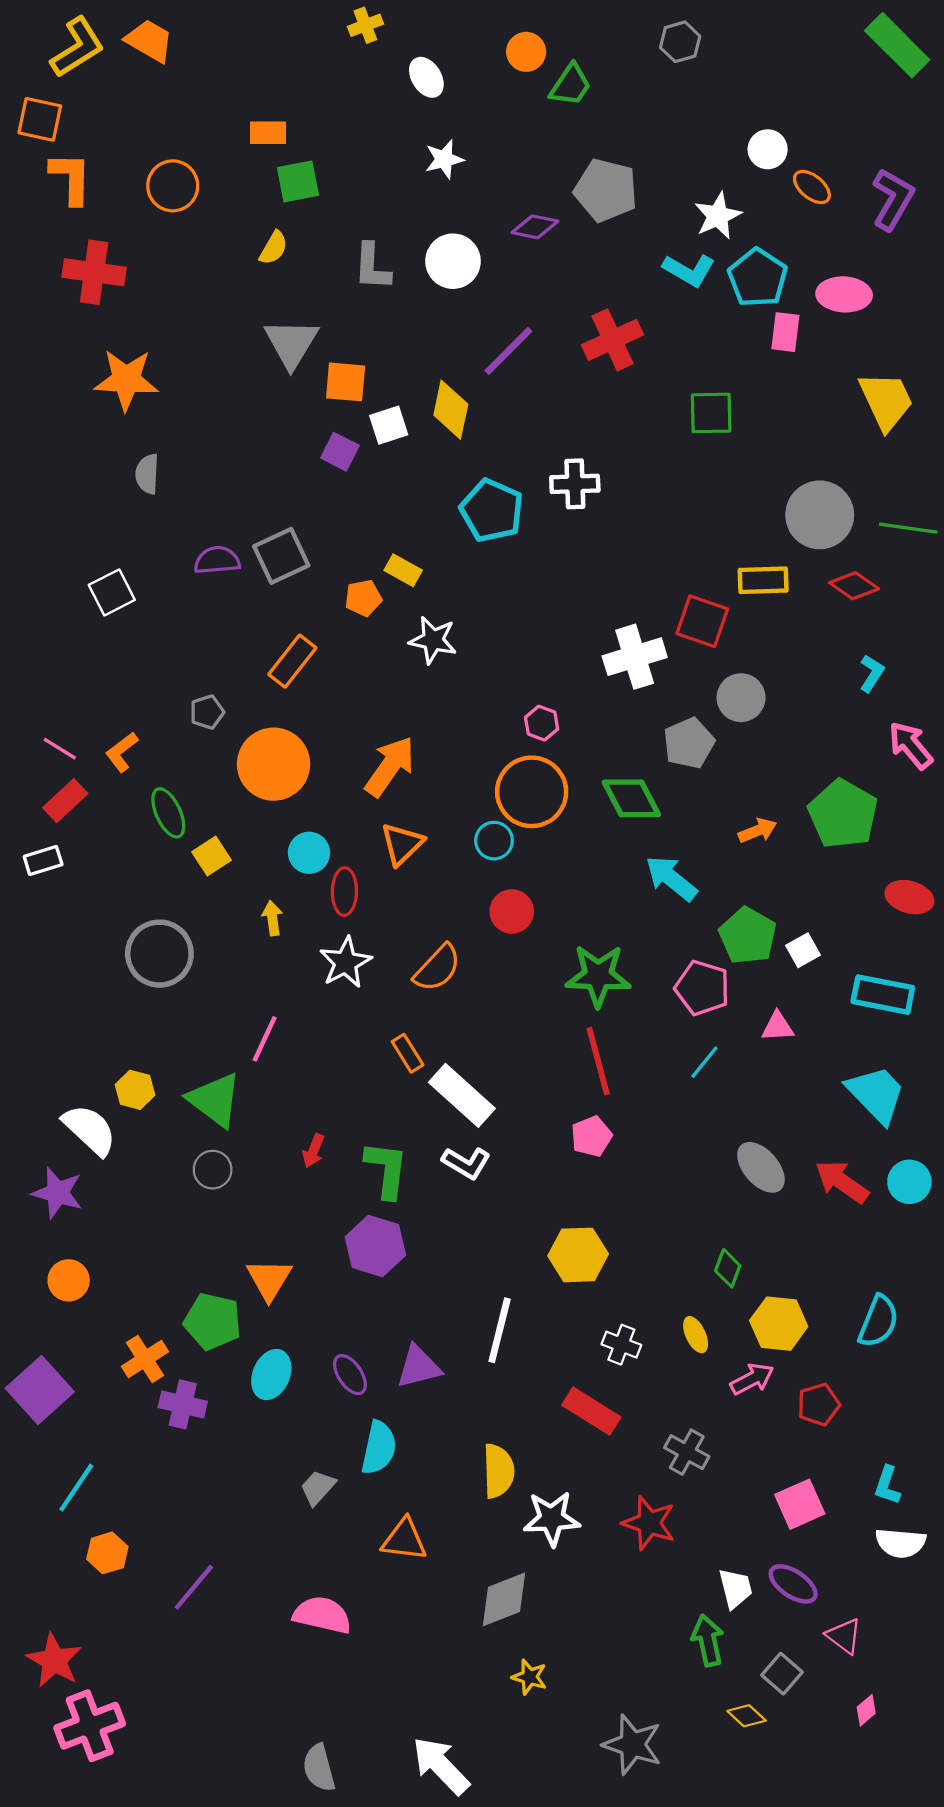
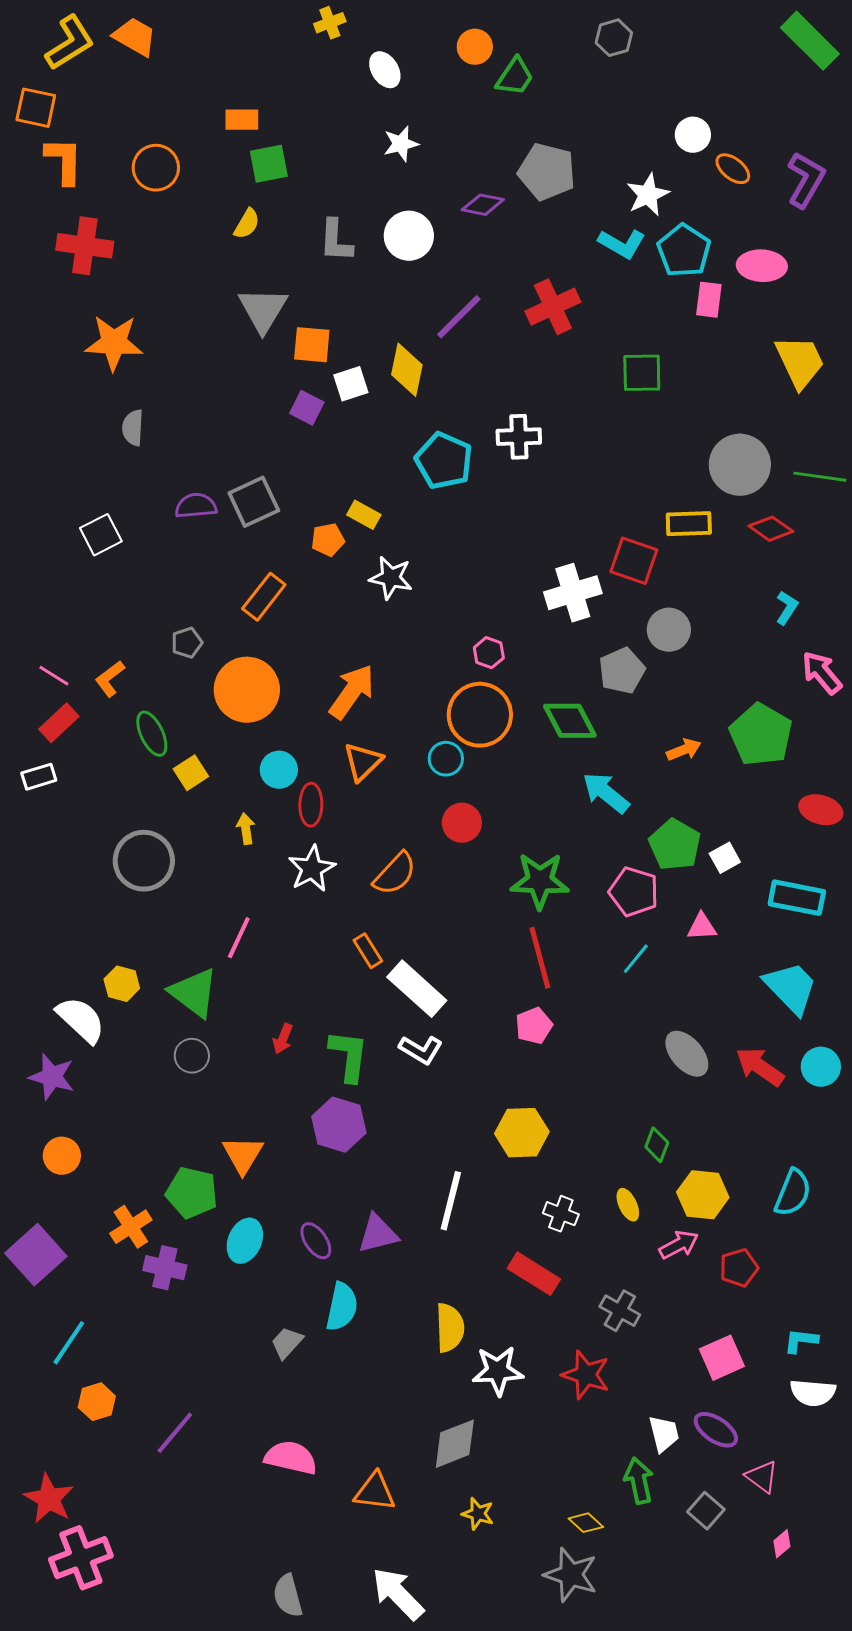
cyan L-shape: (887, 1485) -> (801, 1341), turned 78
orange triangle: (404, 1540) -> (375, 1492), moved
yellow diamond: (747, 1716) -> (586, 1523), moved

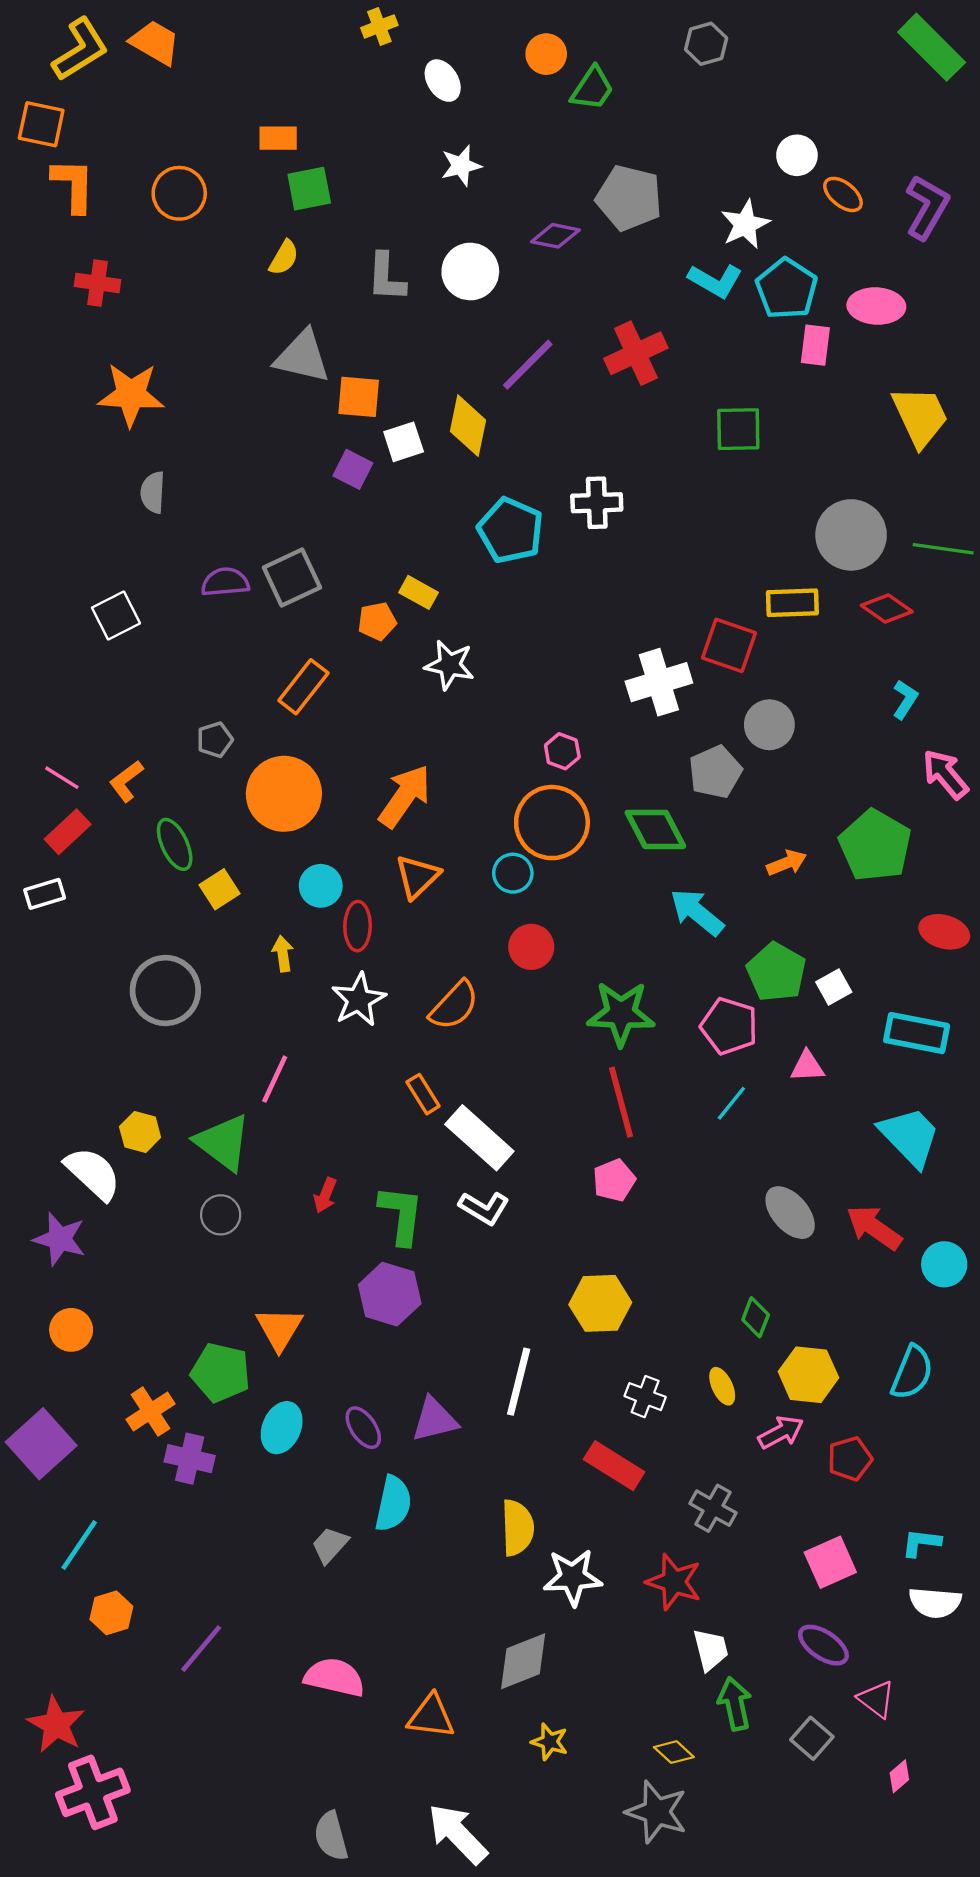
red cross: (85, 246) -> (98, 283), size x0.7
gray triangle: (263, 310) -> (302, 357), turned -48
cyan circle: (821, 1067) -> (944, 1264), moved
white trapezoid: (664, 1434) -> (711, 1650), moved

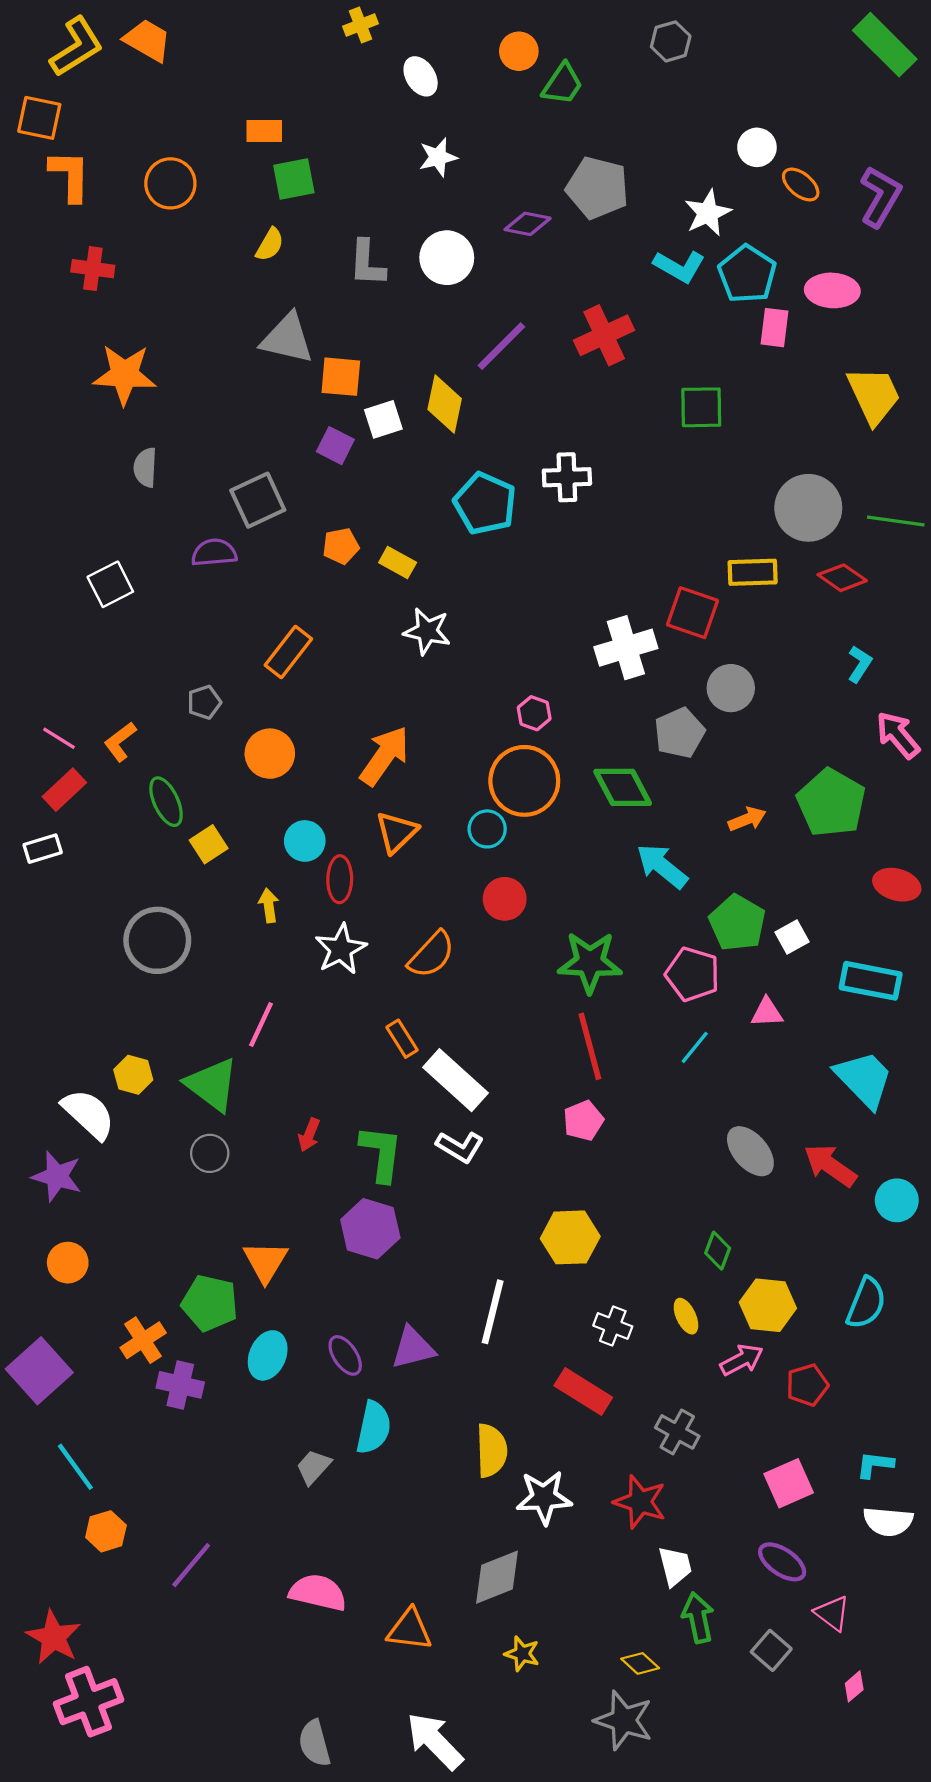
gray square: (292, 578) -> (258, 500), moved
orange pentagon: (377, 621) -> (341, 546), moved
orange circle: (284, 794) -> (270, 754), size x0.7
cyan line: (79, 1545) -> (75, 1467), turned -70

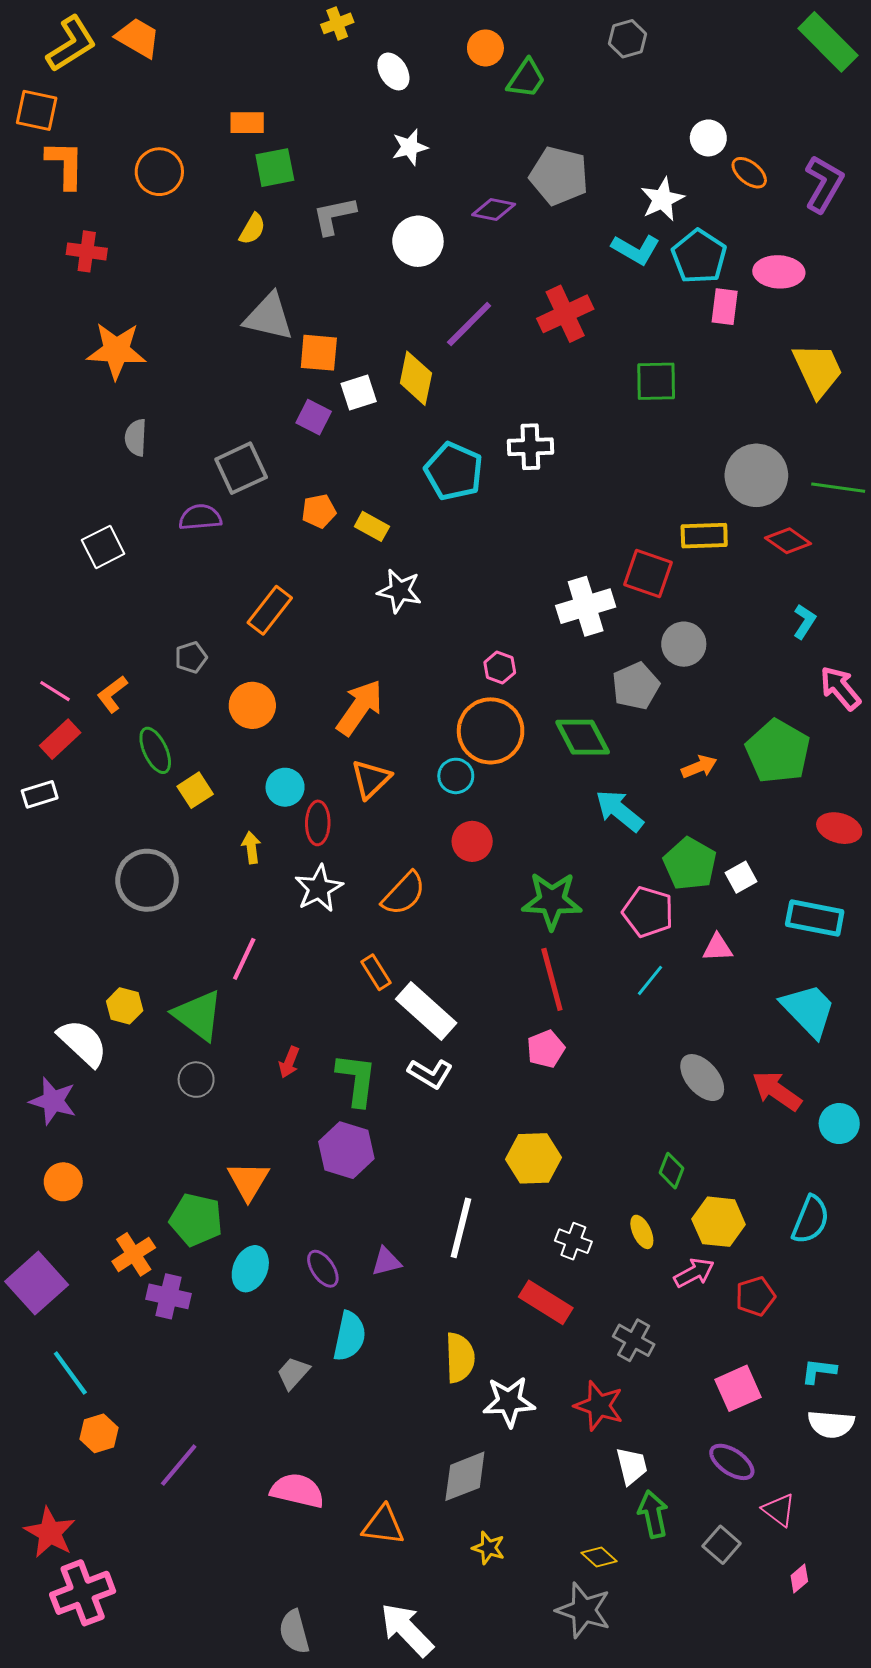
gray L-shape: (367, 263) -> (334, 216), moved, turned 75
purple triangle: (413, 1348) -> (386, 1262), size x0.7

